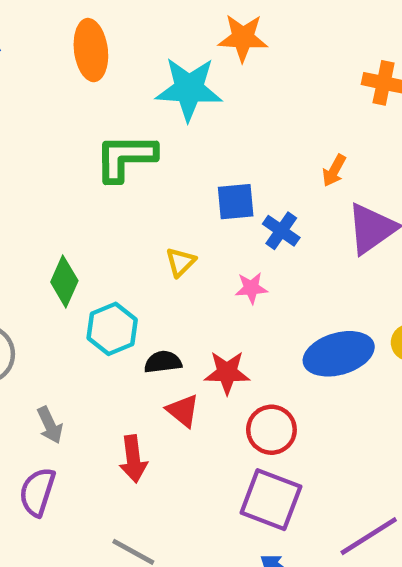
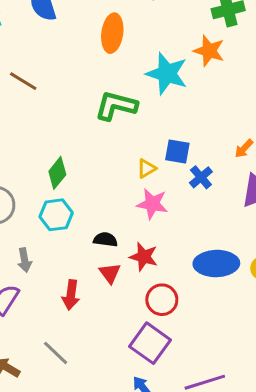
yellow triangle: (180, 262) -> (147, 168), moved
pink star: (251, 288) -> (152, 204), moved, size x1.5
cyan hexagon: (112, 329) -> (56, 215), moved

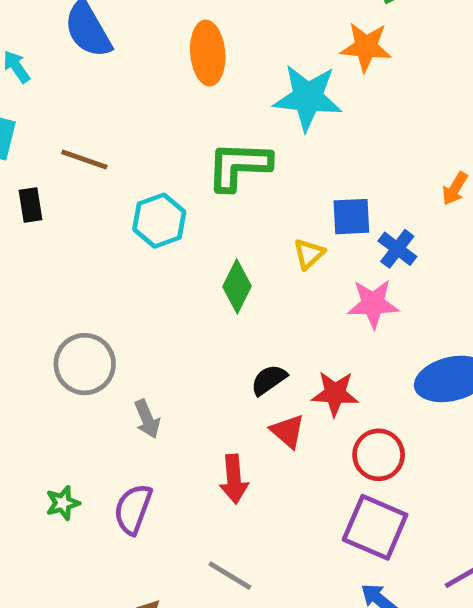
green diamond: (57, 173) -> (237, 286), moved
pink star: (152, 204) -> (373, 304), moved
cyan hexagon: (56, 215) -> (159, 221), moved
black semicircle: (105, 240) -> (269, 380), turned -30
gray arrow: (25, 260) -> (147, 419), moved

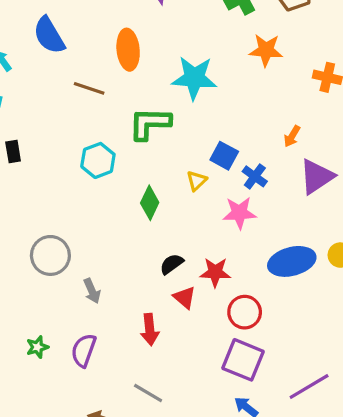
orange star: (366, 47) -> (266, 50), moved
brown line: (84, 160) -> (89, 88), moved
blue square: (351, 217) -> (224, 156), turned 32

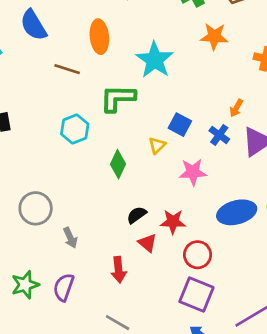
cyan star: (194, 78) -> (155, 60), turned 30
blue cross: (255, 176) -> (219, 135), moved
green star: (37, 347) -> (25, 285), size x1.5

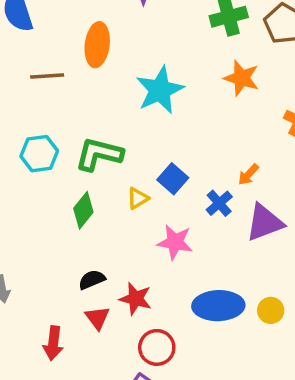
brown line: (67, 69) -> (47, 76), turned -35
green L-shape: (118, 98) -> (99, 154), moved

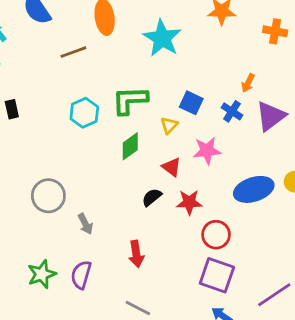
green diamond: (83, 210) -> (130, 146), turned 32
red triangle: (97, 318) -> (171, 167), moved

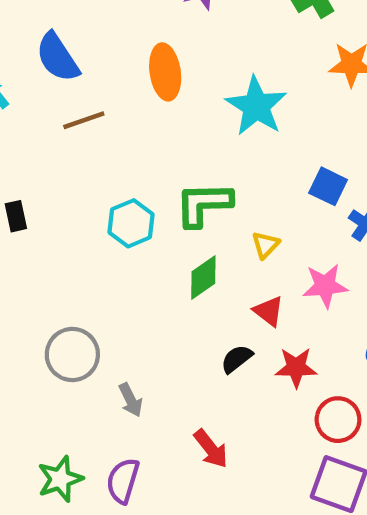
brown line: (73, 52) -> (84, 120), moved
blue square: (191, 103) -> (328, 186), moved
red arrow: (136, 254) -> (211, 449), turned -30

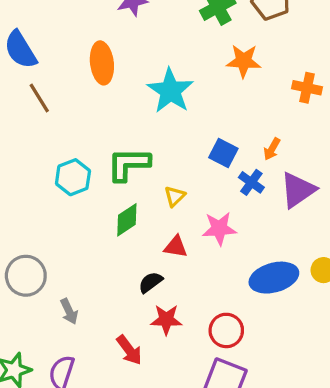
brown line: (84, 120) -> (39, 98), turned 76
red triangle: (269, 311) -> (176, 247), turned -30
red star: (296, 367) -> (166, 320), moved

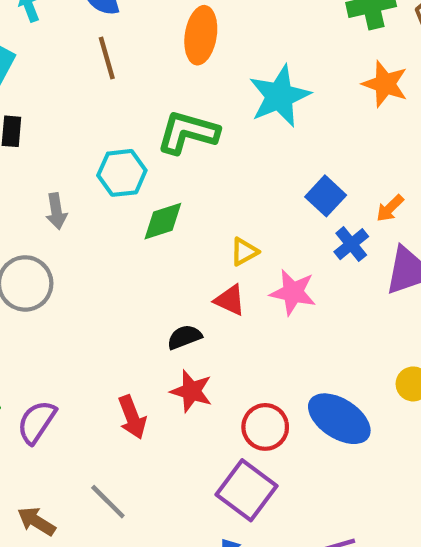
green L-shape: (128, 164) -> (188, 132), moved
yellow triangle: (175, 196) -> (244, 252), moved
green diamond: (127, 220) -> (163, 221), moved
blue ellipse: (274, 278) -> (339, 419), moved, turned 33
gray arrow: (69, 311) -> (56, 211), moved

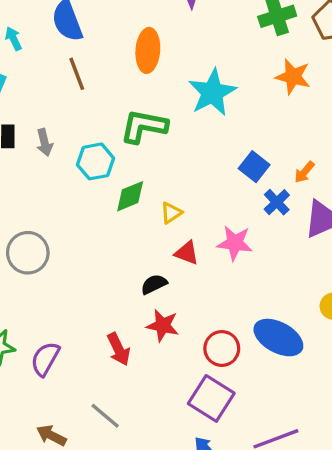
gray arrow: (56, 211) -> (45, 142), moved
yellow triangle: (244, 252) -> (171, 213), moved

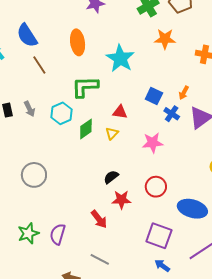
red triangle: (187, 253) -> (120, 112), moved
blue ellipse: (278, 338) -> (192, 209), moved
red circle: (222, 348) -> (156, 187), moved

